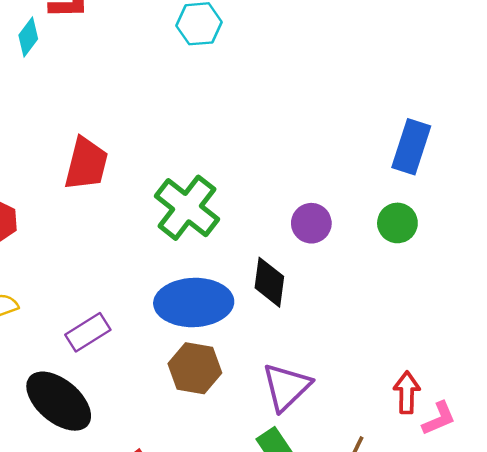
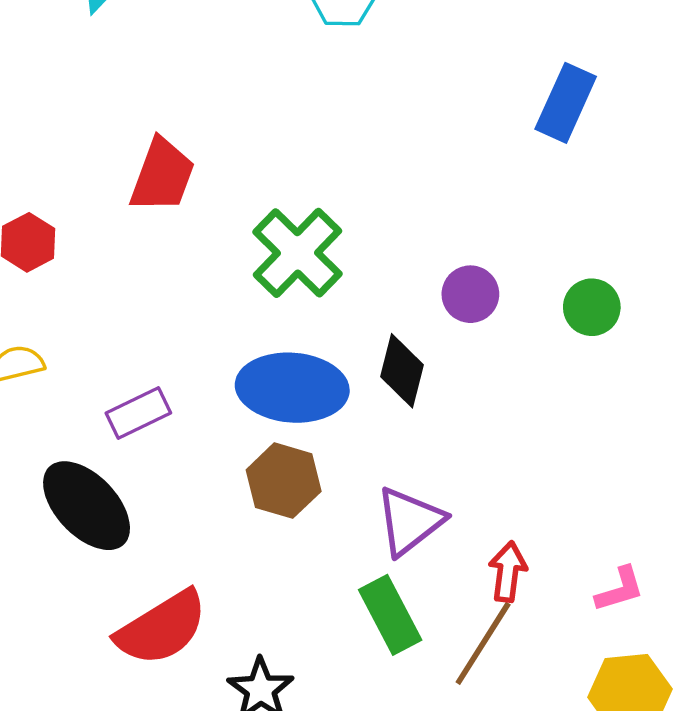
blue rectangle: (411, 147) -> (566, 103), moved
red arrow: (407, 392) -> (508, 572), moved

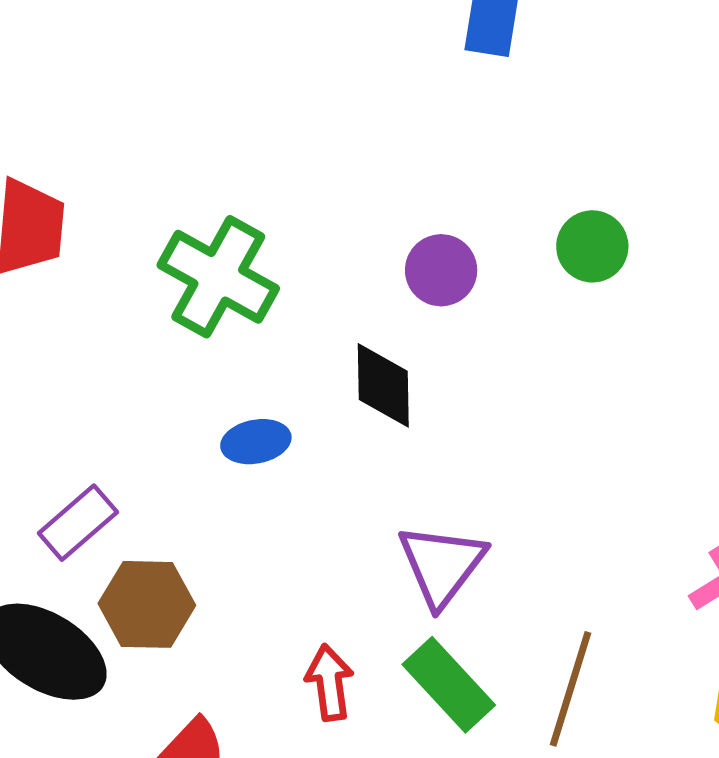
blue ellipse: (292, 388) -> (256, 442), size x0.5
brown hexagon: (284, 481) -> (147, 604), moved
red arrow: (508, 572) -> (329, 683), moved

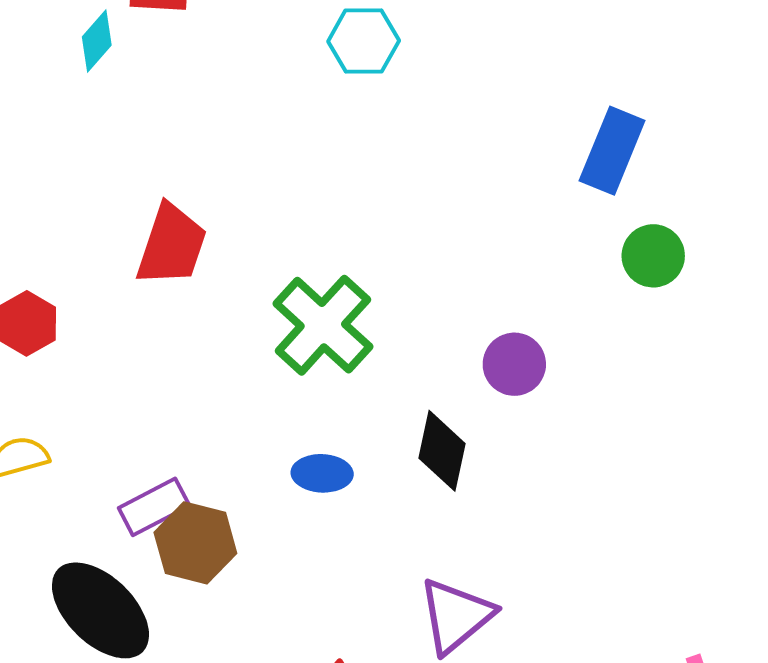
green circle: (592, 246) -> (653, 256), moved
brown hexagon: (147, 604) -> (195, 543), moved

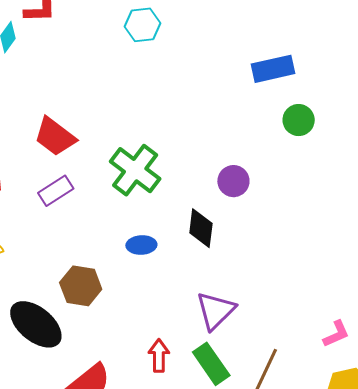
blue rectangle: (612, 151) -> (273, 69), turned 60
red trapezoid: (172, 245) -> (55, 137), turned 114
purple rectangle: (154, 507) -> (56, 191), moved

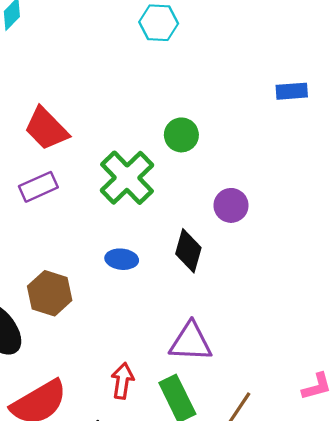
blue rectangle: (273, 69) -> (292, 91), size x0.7
green circle: (299, 120) -> (181, 135), moved
purple triangle: (216, 311) -> (191, 342), turned 39

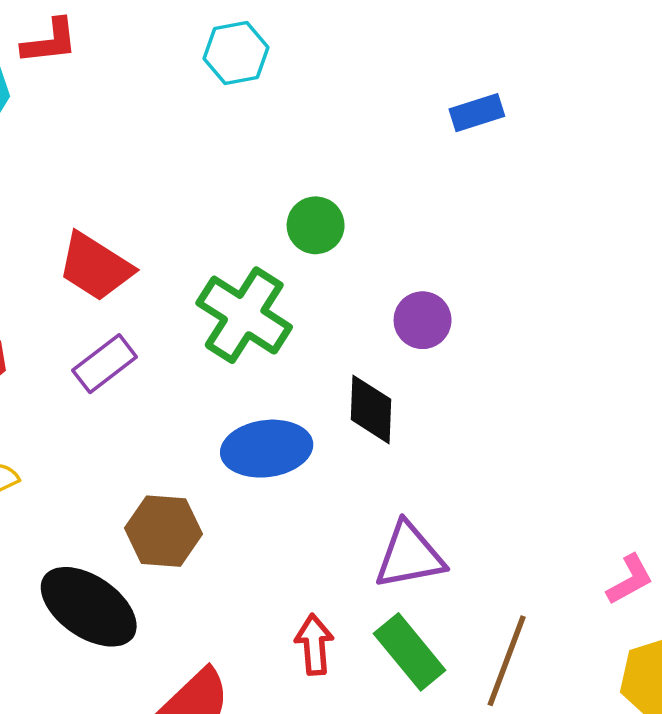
blue ellipse: (122, 259) -> (267, 449), size x1.6

